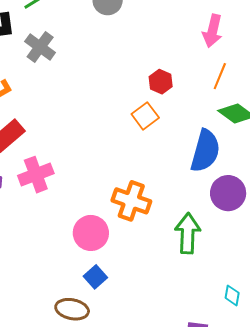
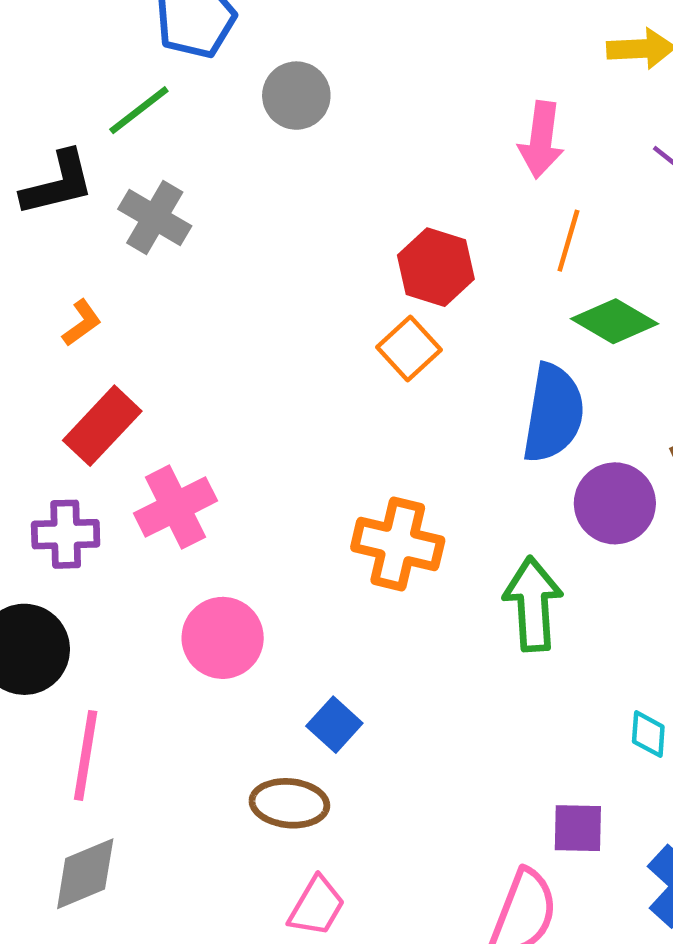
red hexagon: (161, 82) -> (436, 267), size x1.4
pink circle: (91, 233) -> (223, 638), moved

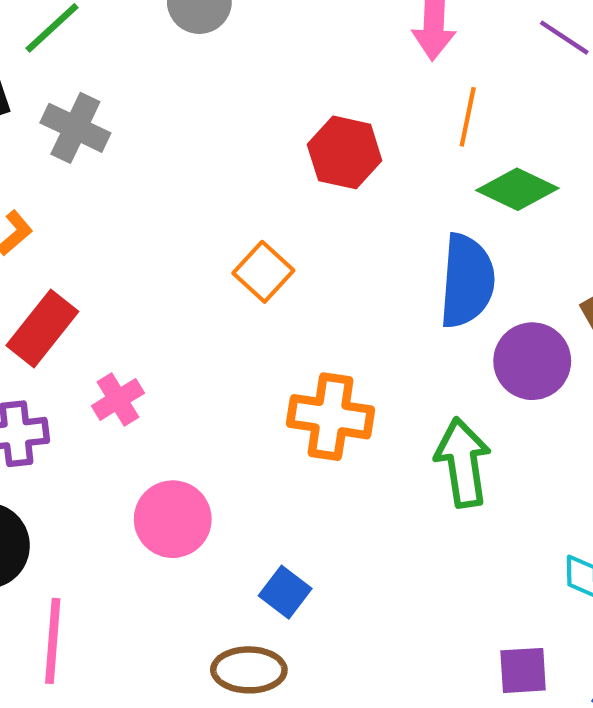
orange square: (409, 348) -> (263, 272), moved
pink cross: (175, 507) -> (118, 399), size x0.7

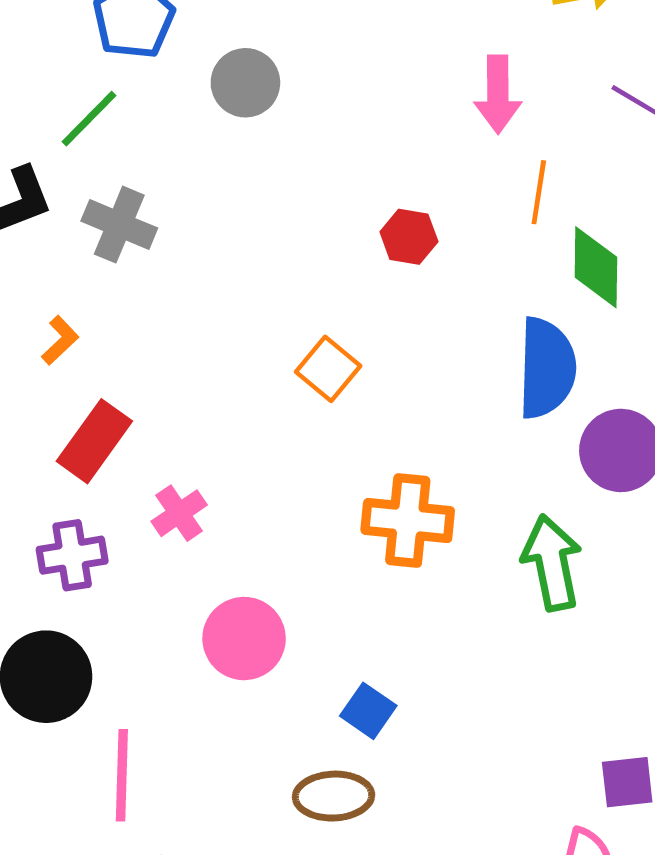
red hexagon: (345, 152) -> (409, 237), size x0.7
green diamond: (517, 189) -> (596, 267), turned 68

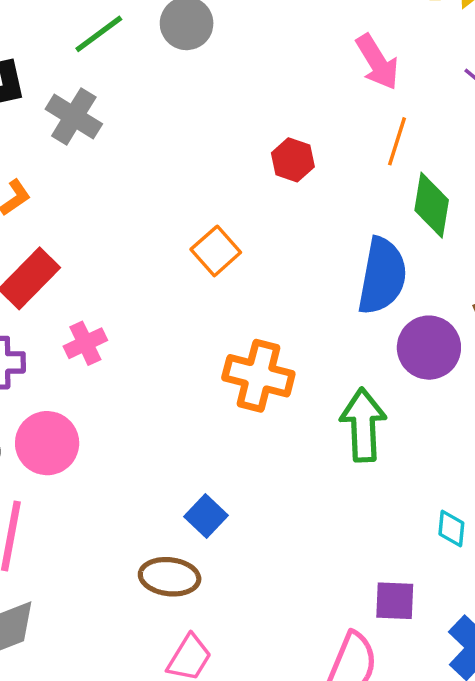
pink arrow: (498, 94) -> (377, 62), turned -40
green line: (89, 119) -> (99, 34), moved
pink circle: (244, 639) -> (47, 443), moved

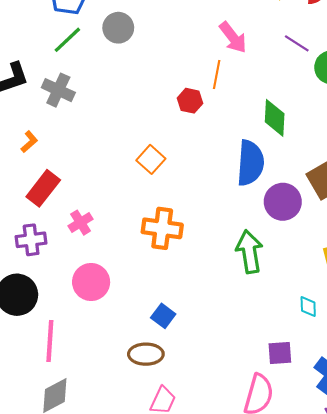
orange line: (397, 141) -> (217, 75), moved
orange cross: (258, 376) -> (162, 228), moved
pink circle: (47, 443) -> (91, 282), moved

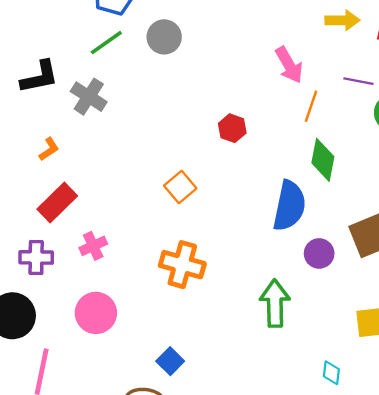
purple line: (297, 43) -> (358, 81), turned -30
orange line: (217, 75) -> (311, 106), moved
purple circle: (283, 202) -> (319, 253), size x0.7

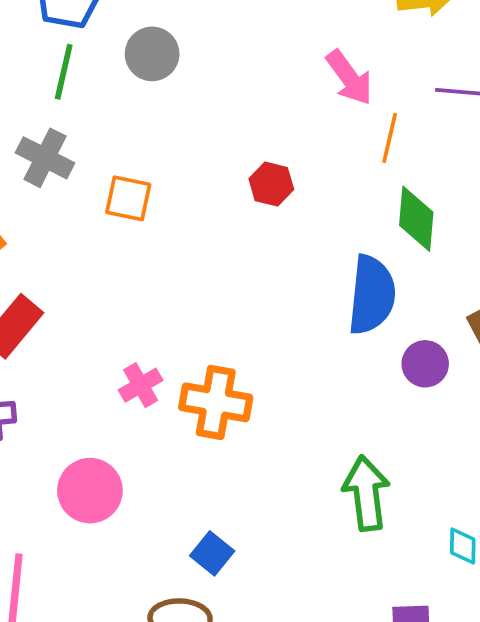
green line: (106, 43) -> (64, 72), turned -36
orange square: (180, 187) -> (128, 198), moved, turned -32
pink cross: (93, 246) -> (141, 385), moved
green arrow: (275, 303) -> (366, 493), moved

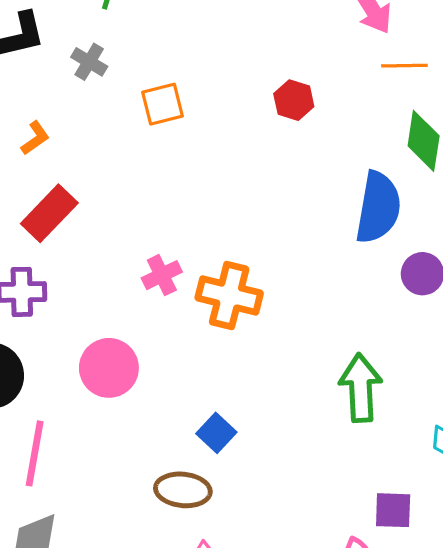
orange line: (390, 138) -> (404, 66), turned 72
gray cross: (45, 158) -> (89, 62), size x0.7
orange square: (128, 198) -> (162, 104), turned -30

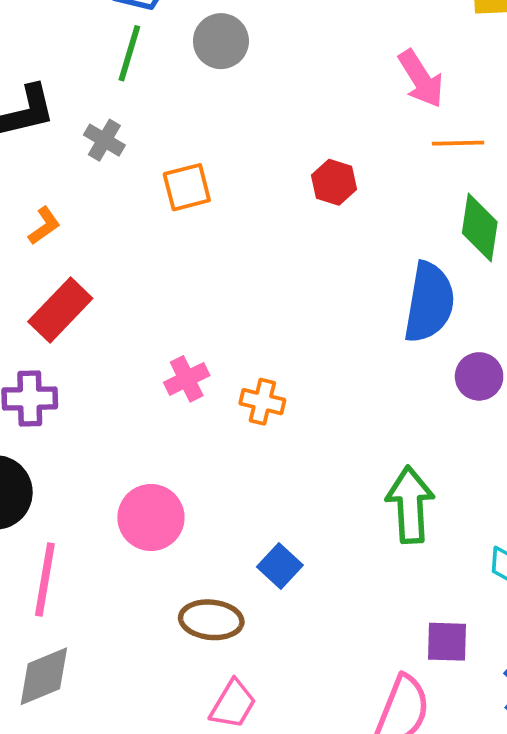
orange cross: (229, 296) -> (262, 402), size x0.6
pink circle: (109, 368) -> (151, 517), moved
blue square: (216, 433) -> (280, 566), moved

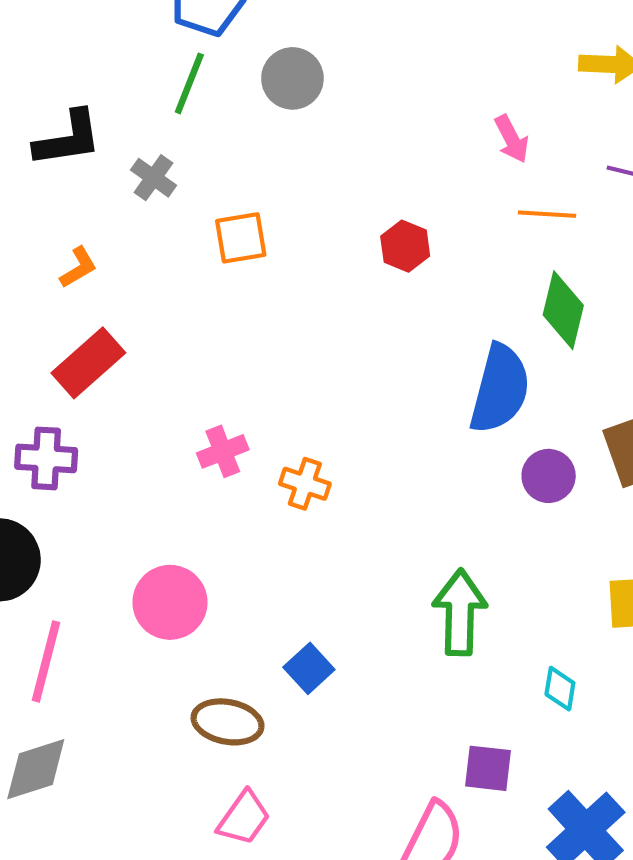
pink arrow: (421, 79) -> (512, 139), size x0.7

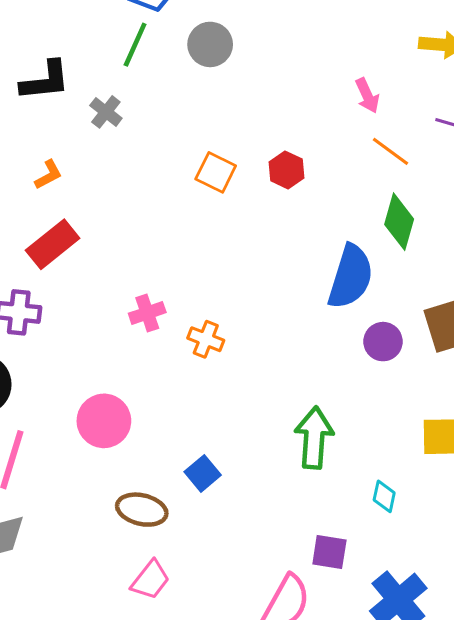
orange line: (547, 214) -> (390, 151), turned 30
orange square: (241, 238) -> (216, 172), moved, turned 33

